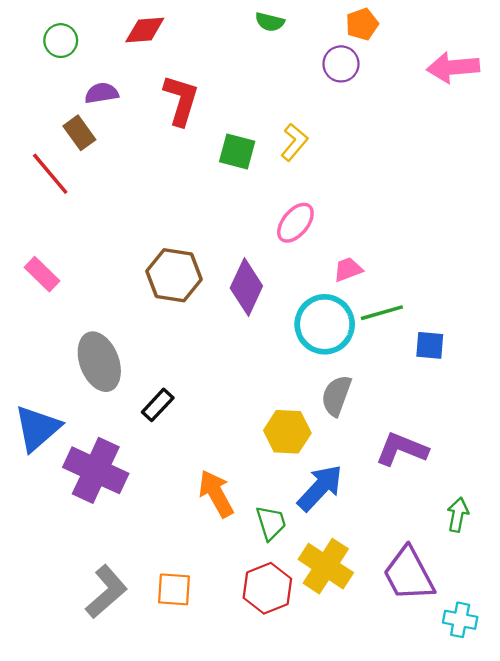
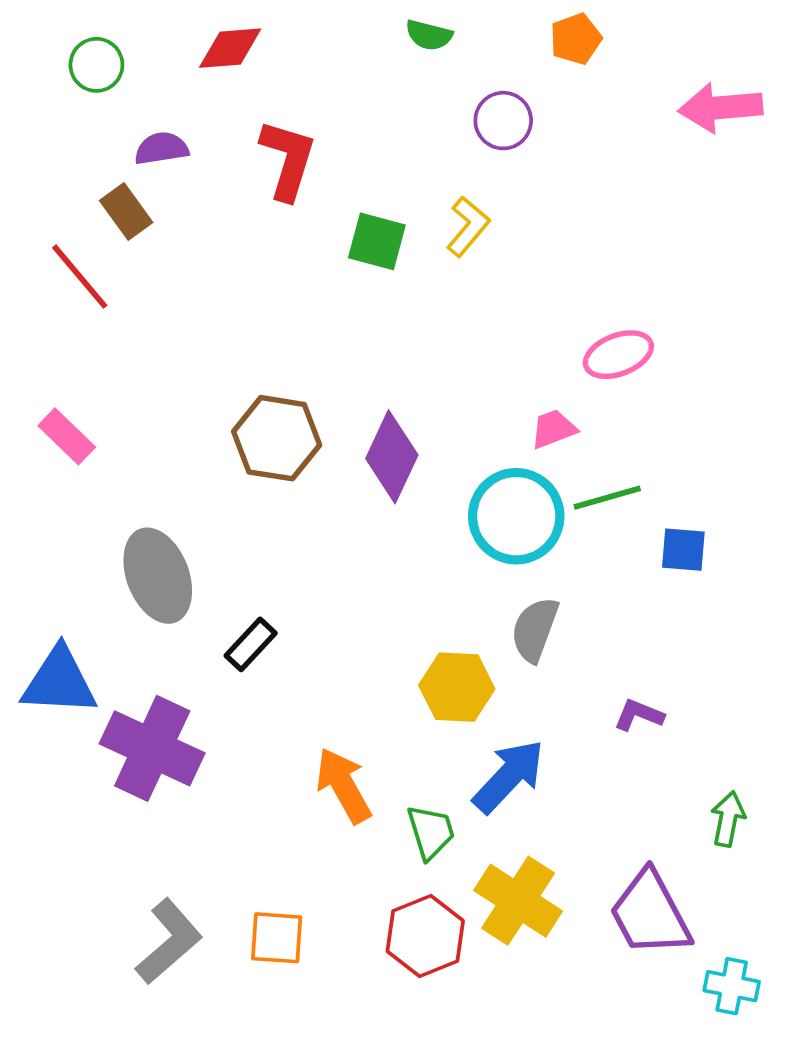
purple circle: (341, 64) -> (503, 121), moved
pink ellipse: (295, 223) -> (618, 355), moved, turned 30
blue triangle: (37, 428) -> (59, 682), turned 44
purple L-shape: (402, 449) -> (639, 715), size x0.6

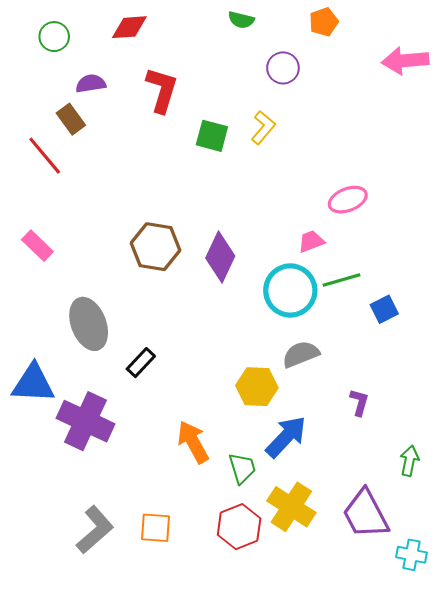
blue square: (683, 550) -> (384, 309), turned -32
gray semicircle: (535, 629) -> (301, 354), turned 48
purple L-shape: (639, 715) -> (359, 402), turned 84

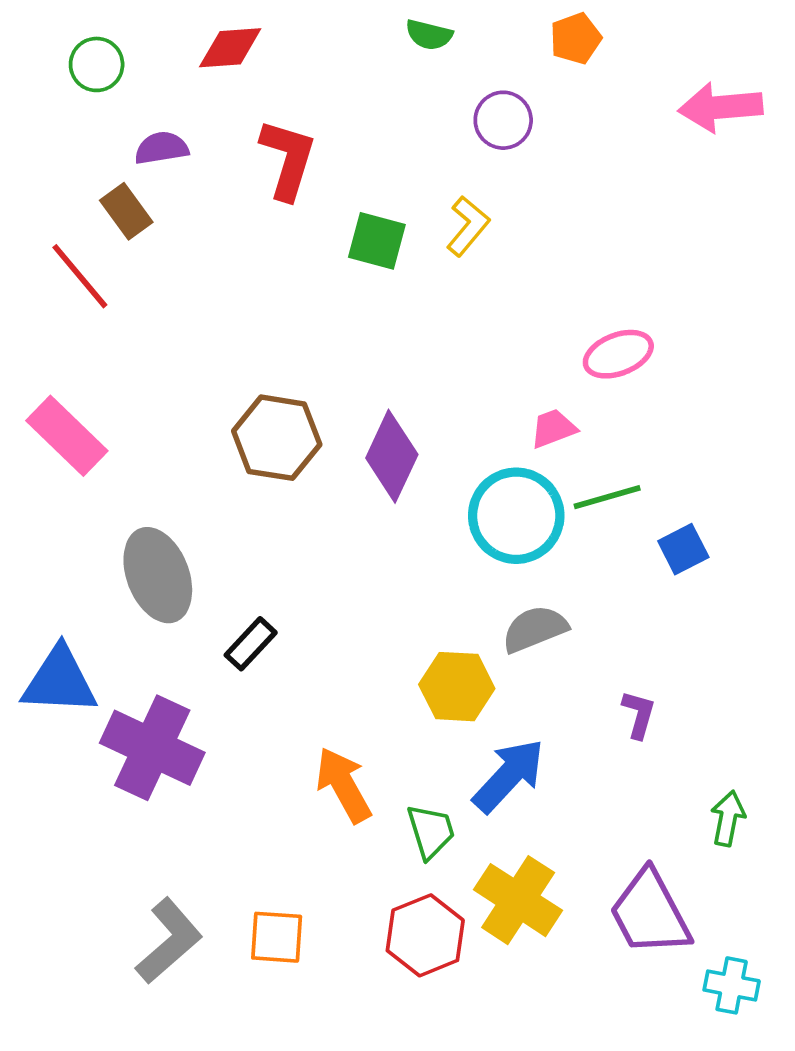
pink rectangle: (37, 246) -> (67, 436), size x1.4

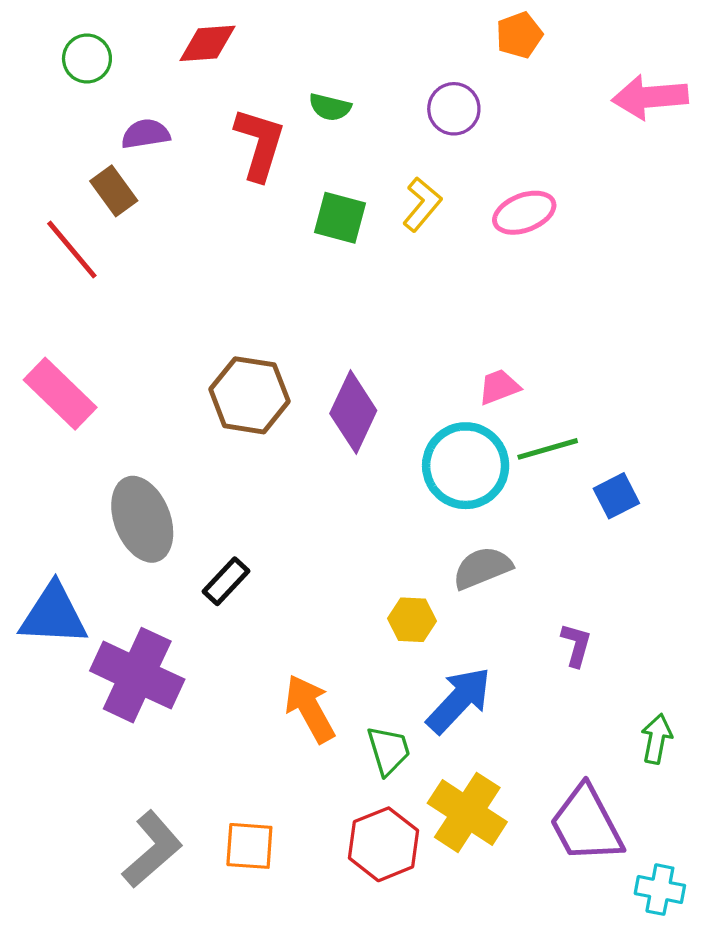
green semicircle: (429, 35) -> (330, 107), moved
pink ellipse: (618, 354) -> (524, 213), moved
yellow hexagon: (457, 687) -> (412, 620), size x0.7

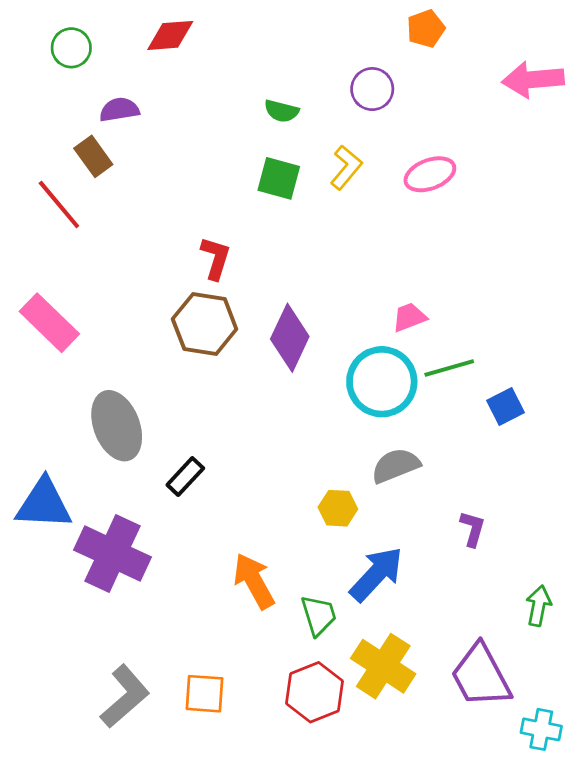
green semicircle: (330, 107) -> (282, 111), moved
red L-shape: (260, 144) -> (216, 258), moved, size x0.7

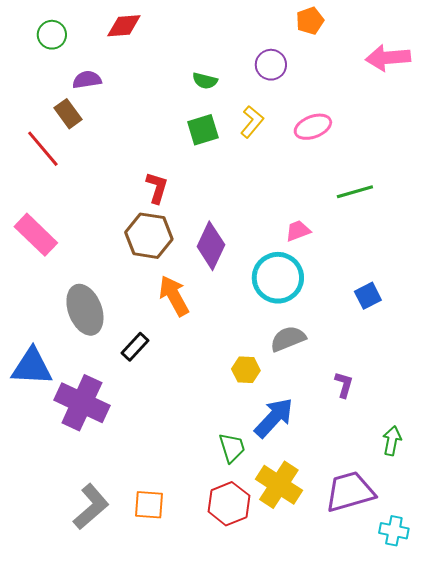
green square: (279, 178) -> (203, 130), turned -32
green line: (449, 368) -> (355, 192), moved
orange arrow: (254, 581) -> (174, 296), moved
purple trapezoid: (481, 676) -> (350, 492), turned 102

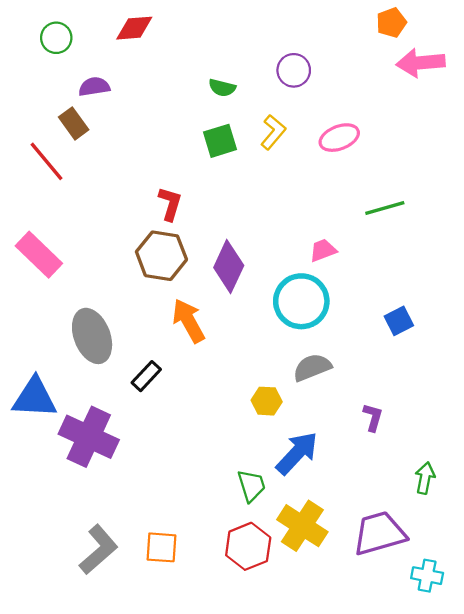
orange pentagon: (310, 21) -> (391, 23), moved

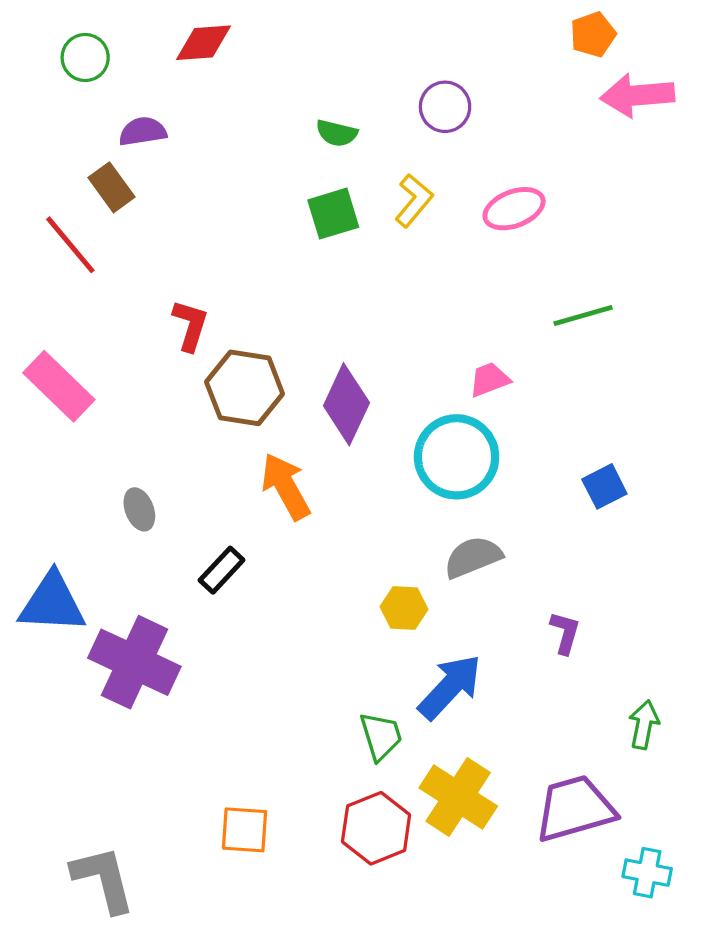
red L-shape: (170, 204) -> (190, 325), moved
gray ellipse: (92, 336) -> (139, 509), size x0.5
gray L-shape: (99, 550) -> (103, 879), moved, turned -63

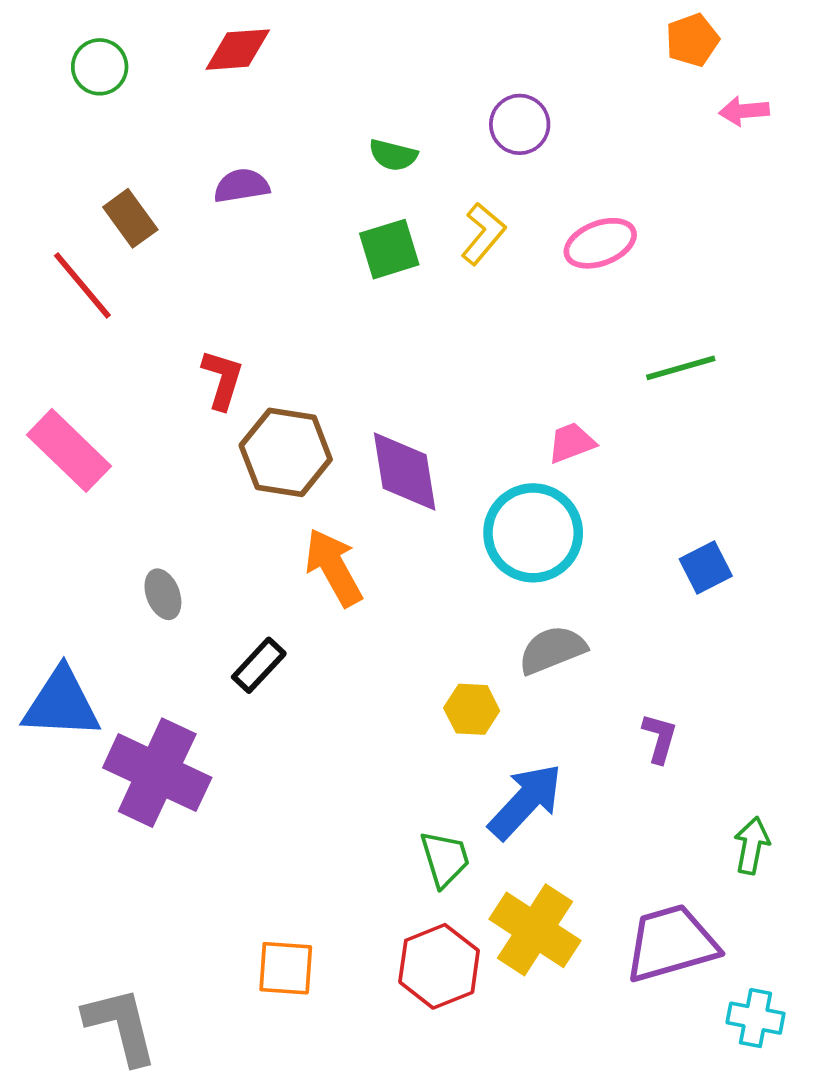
pink arrow: (637, 95) -> (744, 111), size x0.6
purple semicircle: (143, 131) -> (242, 186), moved
purple diamond: (346, 404) -> (405, 472), turned -34

